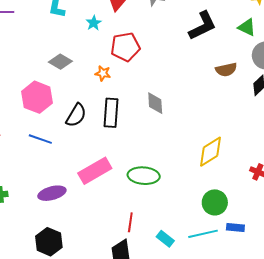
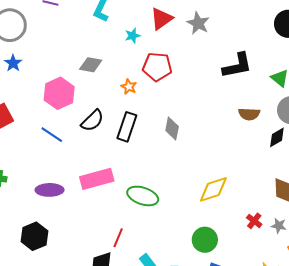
gray diamond: (60, 62) -> (91, 65), turned -35

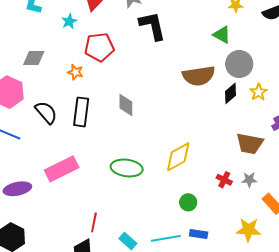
black L-shape: (237, 66) -> (152, 26), moved, turned -80
brown semicircle: (249, 114) -> (199, 76), size x1.5
black semicircle: (92, 121) -> (46, 112), turned -75
green ellipse: (143, 196) -> (127, 168), moved
green circle: (205, 240) -> (188, 202), moved, size x0.7

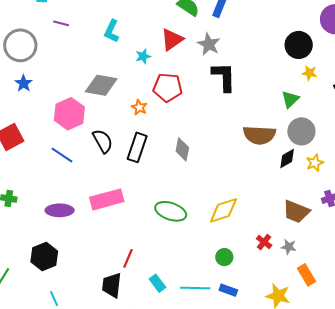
green triangle: (222, 35) -> (290, 99), turned 36
gray diamond: (34, 58) -> (101, 85), size x1.4

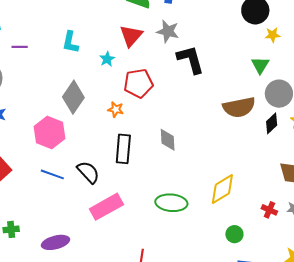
gray diamond: (101, 85) -> (73, 97), turned -52
black semicircle: (103, 141) -> (88, 172), moved
purple ellipse: (60, 210) -> (55, 242), moved

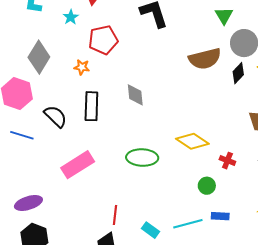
black semicircle: (88, 172) -> (56, 116), moved
yellow diamond: (222, 189) -> (192, 141), turned 68
red cross: (269, 210) -> (227, 161), moved

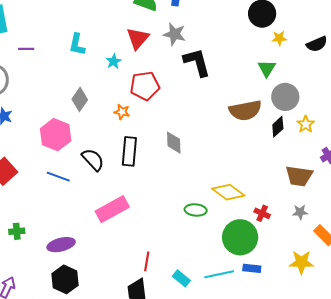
gray diamond: (39, 57) -> (80, 99), size x0.7
green ellipse: (142, 158) -> (196, 210), moved, size x0.7
green circle: (207, 186) -> (240, 237), size x2.0

